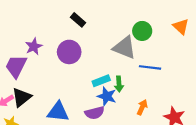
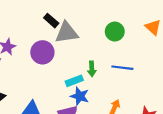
gray triangle: (124, 48) -> (67, 33), moved, turned -30
green arrow: (119, 84) -> (92, 69), moved

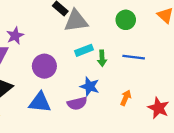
purple circle: (42, 52) -> (44, 66), moved
cyan rectangle: (74, 81) -> (84, 50), moved

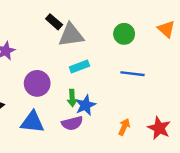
green arrow: (102, 58) -> (72, 98), moved
blue star: (90, 86) -> (85, 105), turned 30
orange arrow: (126, 98) -> (124, 127), moved

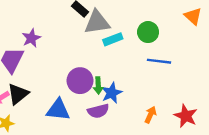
green circle: (124, 34) -> (148, 32), moved
cyan rectangle: (79, 66) -> (113, 39), moved
purple circle: (37, 83) -> (80, 81), moved

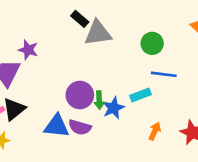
purple star: (31, 38) -> (28, 50), turned -30
cyan rectangle: (113, 39) -> (141, 95), moved
purple semicircle: (98, 111) -> (80, 127), moved, turned 30

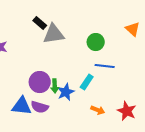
cyan rectangle: (141, 95) -> (87, 82), turned -35
orange arrow: (155, 131) -> (98, 110), turned 88

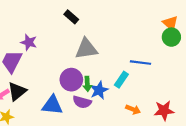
gray triangle: (54, 34) -> (86, 49), moved
green circle: (96, 42) -> (171, 37), moved
purple semicircle: (40, 107) -> (82, 102), moved
red star: (127, 111) -> (164, 111), turned -30

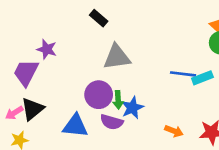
cyan rectangle: (121, 80) -> (202, 78), moved, turned 35

